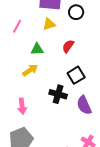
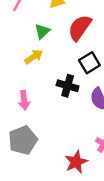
red semicircle: (68, 46) -> (80, 28), size x1.6
green triangle: (37, 49) -> (42, 31), turned -40

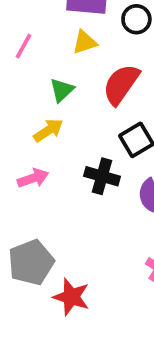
pink arrow: (24, 100) -> (33, 178), moved, turned -102
red star: (76, 162) -> (71, 297), moved, turned -30

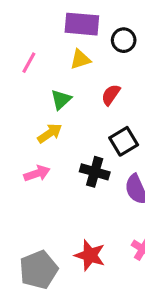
red semicircle: (121, 84) -> (111, 95), size x0.6
gray pentagon: (31, 262) -> (39, 270), moved
red star: (71, 297) -> (90, 255), moved

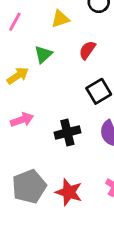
yellow arrow: (50, 133) -> (18, 76), moved
black cross: (95, 172) -> (67, 133), moved, turned -30
gray pentagon: (39, 270) -> (29, 186), moved

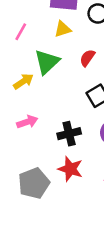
green triangle: (43, 54) -> (47, 62), size x1.5
red star: (69, 192) -> (70, 169), moved

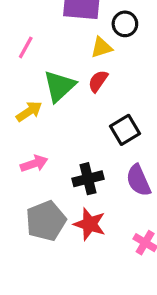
yellow triangle: (63, 29) -> (101, 47), moved
red semicircle: (87, 58) -> (98, 81), moved
gray pentagon: (34, 183) -> (46, 221), moved

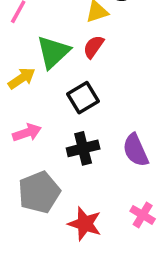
black square: (125, 130) -> (83, 98), moved
red star: (90, 224) -> (85, 224), moved

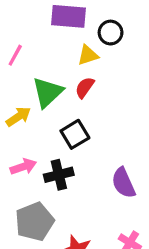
black cross: (83, 148) -> (59, 175), moved

